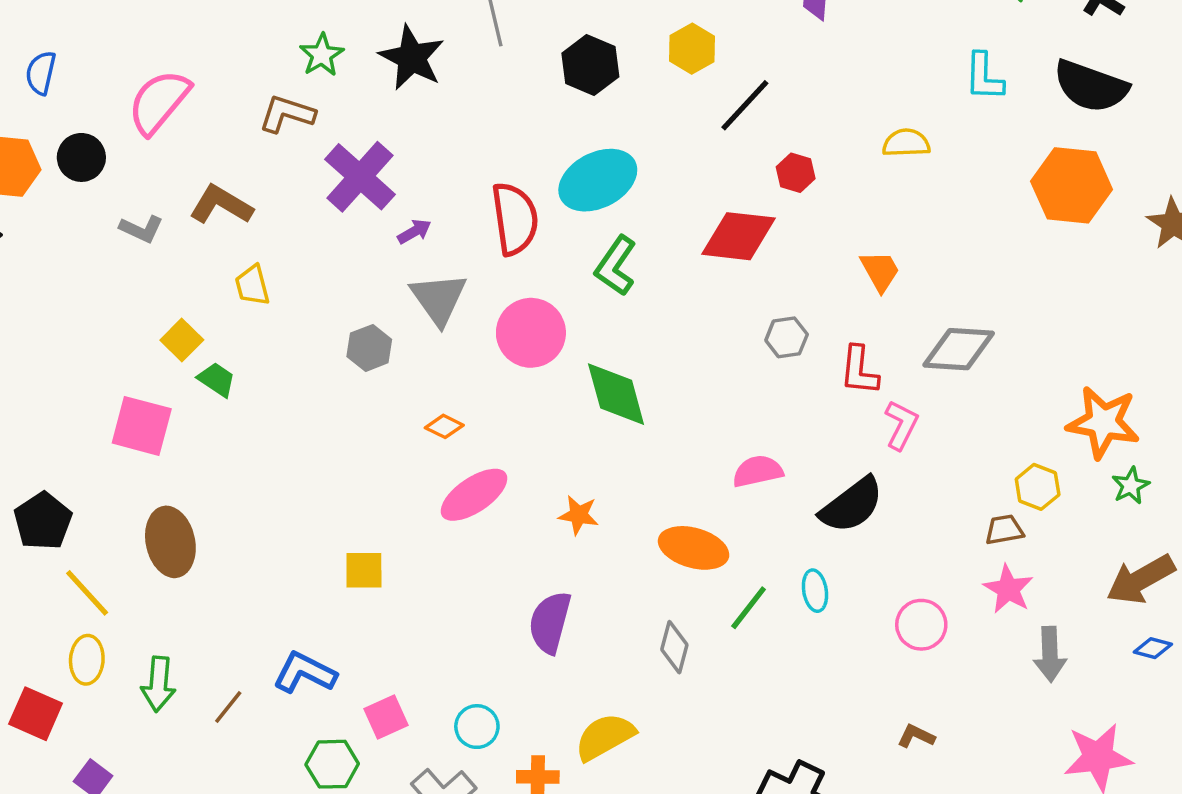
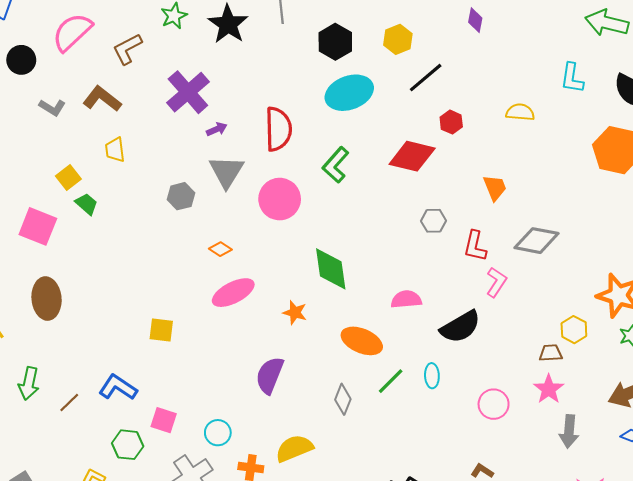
brown L-shape: (287, 114) -> (127, 49), moved, turned -52
cyan ellipse: (598, 180) -> (349, 93), moved
green diamond: (616, 394) -> (331, 269), moved
pink square: (386, 717) -> (164, 420), turned 35

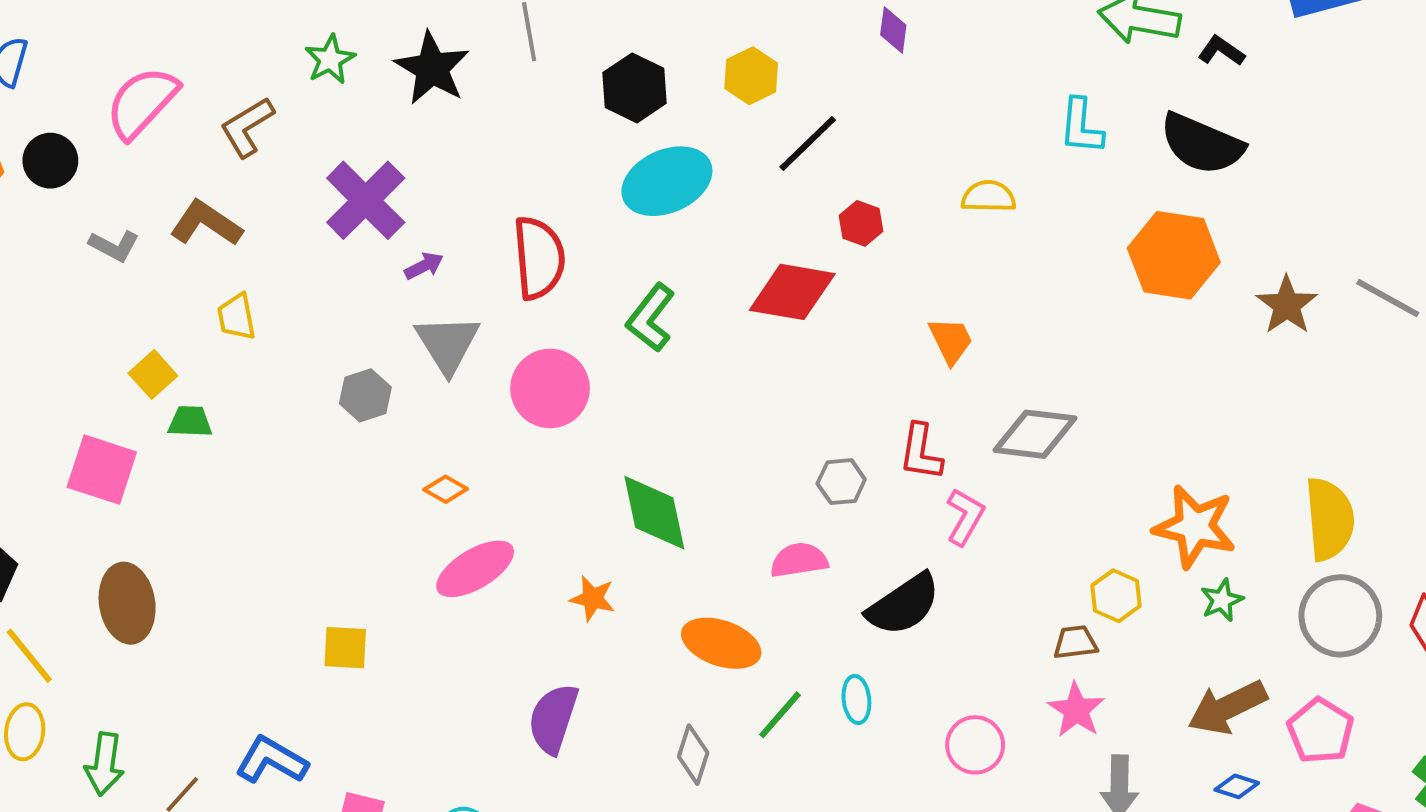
green trapezoid: (87, 204) -> (190, 422), turned -35
gray hexagon: (434, 221) -> (841, 482), moved

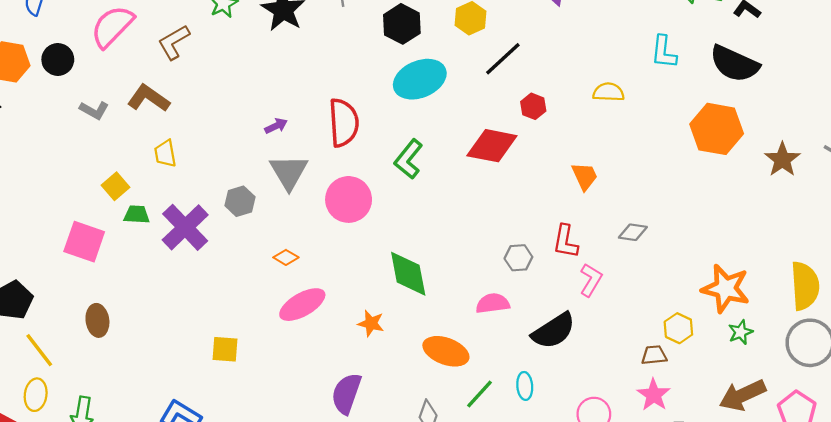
purple cross: (366, 200) -> (185, 227), moved
gray diamond: (1035, 434) -> (633, 232), size x0.6
brown ellipse: (127, 603) -> (97, 320), size x0.7

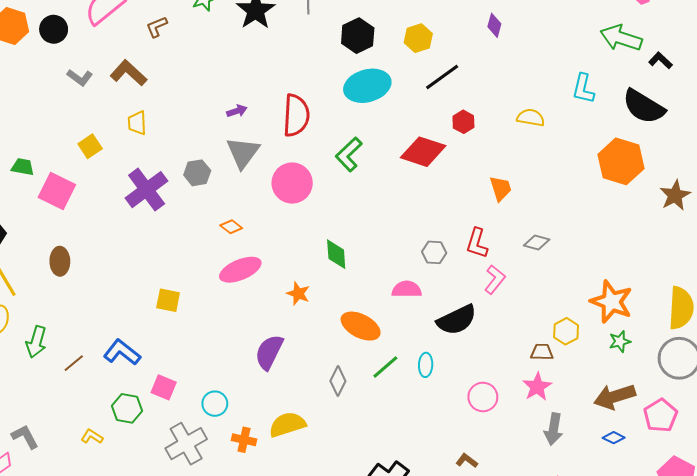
brown L-shape: (174, 42) -> (157, 27), size x0.7
green trapezoid: (137, 215) -> (23, 167), moved
green diamond: (408, 274) -> (336, 254), size x0.7

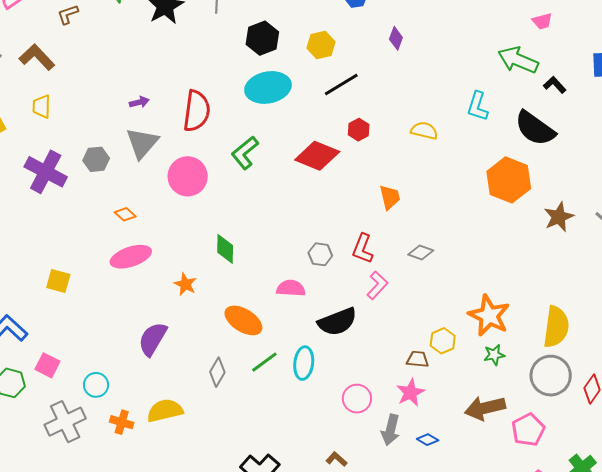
purple cross: (147, 190) -> (46, 172), turned -30
cyan ellipse: (426, 365) -> (304, 363), size x1.4
gray arrow: (554, 429) -> (391, 430), moved
blue diamond: (614, 438) -> (428, 440), moved

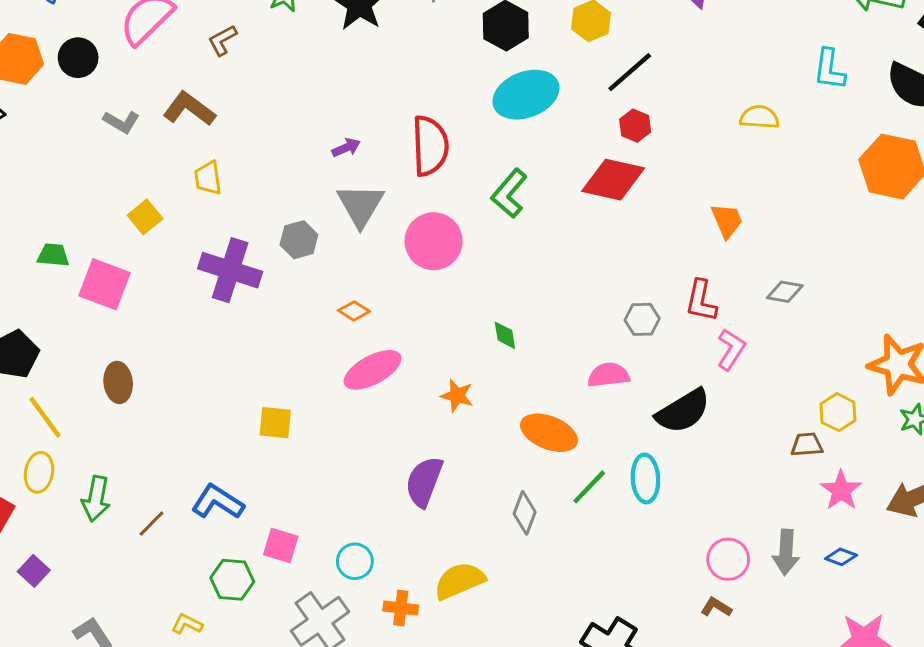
red hexagon: (359, 130) -> (635, 126), moved
green diamond: (225, 249) -> (505, 335), size x0.7
pink star: (410, 393) -> (841, 490), moved
pink circle: (357, 399) -> (728, 559), moved

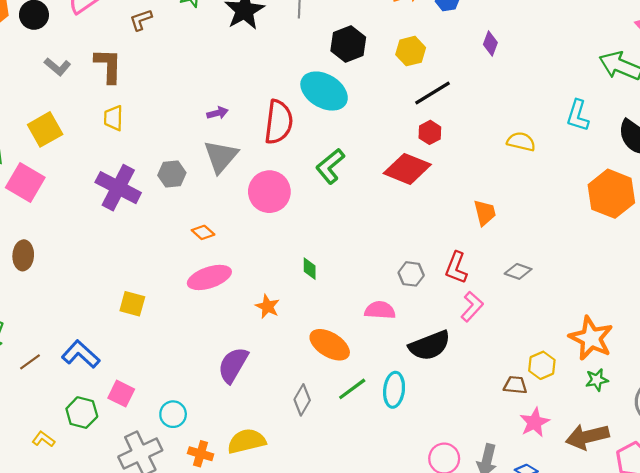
cyan ellipse: (526, 95) -> (324, 91), moved, turned 42
brown L-shape: (189, 109) -> (108, 66), turned 45
yellow square: (145, 217) -> (45, 129), moved, size x1.4

